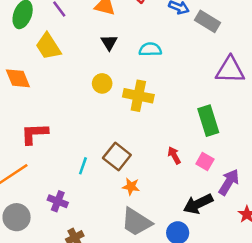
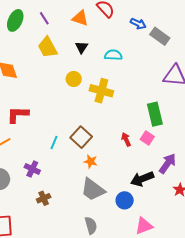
yellow trapezoid: (48, 46) -> (48, 47), moved
pink square: (205, 162) -> (147, 138), moved

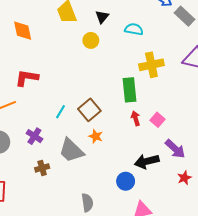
yellow circle: (74, 79) -> (91, 40), moved
yellow cross: (101, 91) -> (151, 65), moved, turned -35
green rectangle: (155, 114) -> (130, 90), moved
purple arrow: (168, 163) -> (175, 149), turned 90
gray trapezoid: (93, 190) -> (71, 150), moved

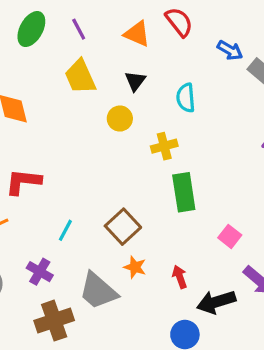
cyan semicircle: (134, 29) -> (186, 98), turned -102
yellow cross: (151, 65) -> (164, 146), moved, size x0.7
cyan line: (61, 112) -> (65, 230), moved
red arrow: (136, 118) -> (180, 277), moved
brown cross: (42, 168) -> (54, 321), size x1.6

